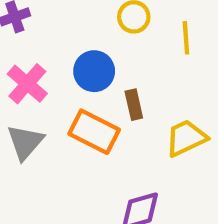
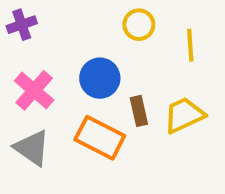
yellow trapezoid: (186, 138) -> (184, 115), moved
gray triangle: (25, 142) -> (32, 148), turned -36

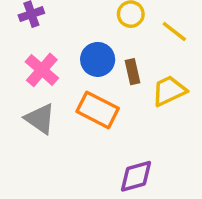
yellow line: (190, 45) -> (174, 32), turned -48
brown rectangle: (139, 111) -> (132, 72), moved

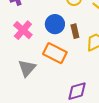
gray triangle: (40, 119) -> (27, 68), moved, turned 36

